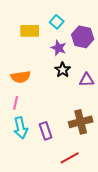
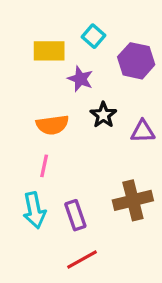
purple star: (59, 48) -> (80, 79), moved
orange semicircle: (21, 77) -> (52, 125), moved
pink line: (16, 103) -> (44, 166), moved
red line: (70, 158) -> (82, 260), moved

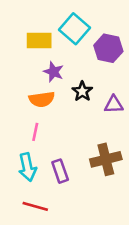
cyan square: (93, 36) -> (74, 29), size x1.6
purple star: (80, 79) -> (54, 72), moved
red line: (82, 260) -> (35, 206), moved, turned 45

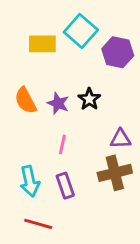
purple star: (54, 72) -> (58, 103), moved
orange semicircle: (42, 99) -> (25, 101), moved, turned 70
purple triangle: (114, 104) -> (120, 139), moved
pink line: (35, 132) -> (62, 144), moved

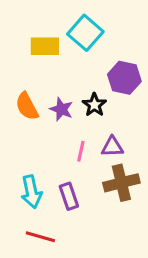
purple hexagon: (118, 52) -> (124, 78), moved
purple triangle: (120, 139) -> (112, 147), moved
pink line: (62, 144) -> (81, 151), moved

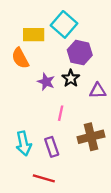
purple hexagon: (124, 78) -> (80, 53), moved
orange semicircle: (27, 106) -> (20, 58), moved
purple triangle: (112, 147) -> (98, 91), moved
red line: (40, 237) -> (44, 178), moved

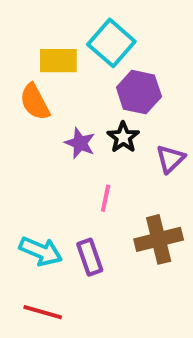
purple triangle: (98, 91) -> (170, 159), turned -42
cyan arrow: (24, 144) -> (41, 251), turned -55
red line: (44, 178) -> (43, 312), moved

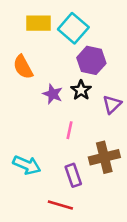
yellow rectangle: (58, 61) -> (38, 23), moved
purple rectangle: (90, 257) -> (73, 175), moved
red line: (43, 312) -> (60, 205), moved

